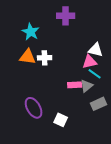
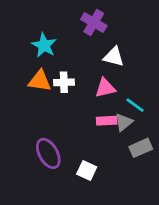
purple cross: (66, 16) -> (94, 23), turned 30
white triangle: (96, 50) -> (114, 57), moved
pink triangle: (90, 62) -> (105, 88), moved

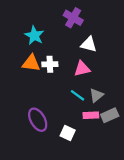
cyan line: (135, 105) -> (78, 95), moved
pink rectangle: (107, 121) -> (91, 115), moved

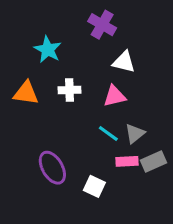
orange triangle: (31, 63) -> (26, 93), moved

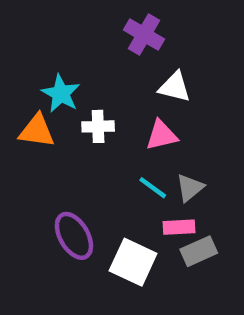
cyan star: (48, 50) -> (61, 94), moved
gray rectangle: (153, 161) -> (199, 251), moved
white square: (94, 186) -> (133, 262), size x1.5

